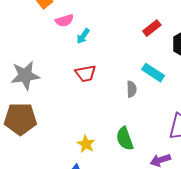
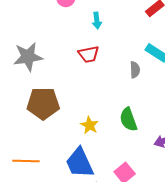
cyan arrow: (83, 36) -> (97, 21), moved, turned -42
brown pentagon: (20, 119) -> (43, 103), moved

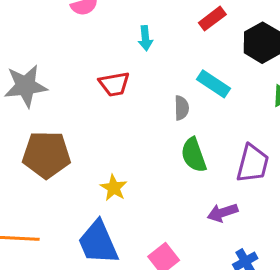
cyan arrow: (97, 21) -> (145, 38), moved
green semicircle: (128, 119) -> (194, 155), moved

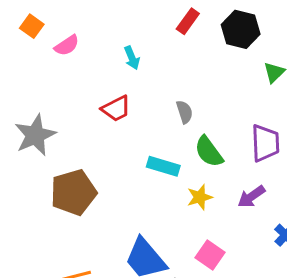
cyan rectangle: (214, 84) -> (163, 166), moved
yellow star: (114, 188) -> (200, 197), moved, turned -30

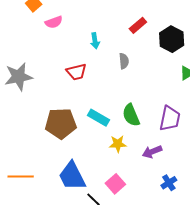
gray semicircle: (184, 112) -> (124, 61), moved
brown pentagon: (73, 192) -> (61, 123), moved

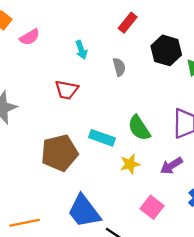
black hexagon: (172, 39) -> (166, 50), moved
red trapezoid: (76, 72) -> (67, 90), turned 35
pink square: (115, 184) -> (152, 207), moved

